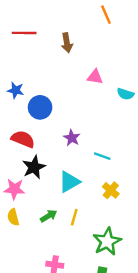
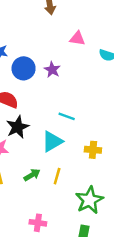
purple star: (72, 138) -> (52, 70), moved
cyan line: (102, 156) -> (67, 116), moved
yellow cross: (111, 190) -> (93, 150), turned -35

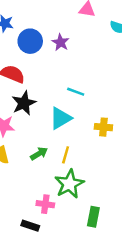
green star: (89, 200) -> (69, 184), moved

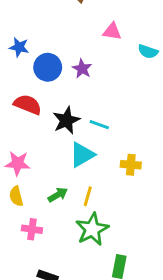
black star: (24, 103) -> (66, 120), moved
pink cross: (45, 204) -> (32, 229), moved

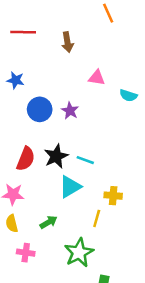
blue star: (19, 47) -> (16, 80), moved
red semicircle: (28, 105) -> (26, 159), moved, turned 90
yellow line: (88, 196) -> (97, 218), moved

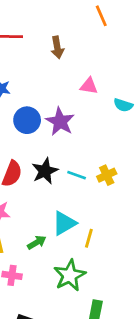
purple star: (70, 111) -> (60, 122), size x1.5
cyan triangle: (70, 187) -> (64, 223), moved
yellow cross: (113, 196) -> (107, 175), moved, turned -30

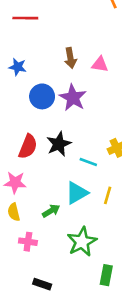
brown arrow: (57, 47) -> (70, 58), moved
cyan line: (77, 175) -> (88, 162), moved
yellow line: (89, 238) -> (108, 195), moved

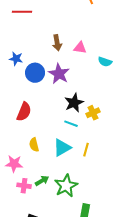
blue star: (18, 67) -> (16, 59), moved
black star: (59, 144) -> (74, 103), moved
pink star: (15, 183) -> (14, 164), moved
green arrow: (51, 211) -> (42, 181), moved
yellow semicircle: (14, 212) -> (34, 145), moved

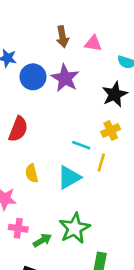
black star: (74, 103) -> (115, 94), moved
yellow line: (86, 150) -> (101, 163), moved
green arrow: (42, 181) -> (42, 240), moved

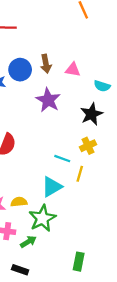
blue circle: (33, 77) -> (20, 70), moved
yellow semicircle: (32, 173) -> (19, 202), moved, turned 98
green star: (74, 228) -> (42, 218), moved

